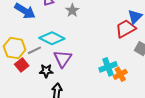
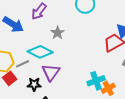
gray star: (72, 10) -> (58, 33), moved

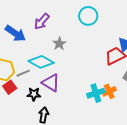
purple triangle: (51, 72) -> (51, 83), turned -36
orange cross: (108, 88) -> (109, 91), moved

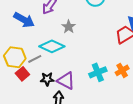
purple triangle: (51, 83) -> (66, 81), moved
cyan cross: (96, 93) -> (98, 72), moved

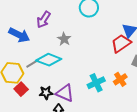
gray line: (35, 59) -> (33, 63), moved

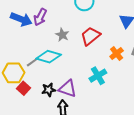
blue arrow: (19, 35) -> (21, 19), moved
red trapezoid: (121, 43) -> (90, 36), moved
orange cross: (120, 79) -> (117, 54), moved

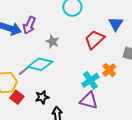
red trapezoid: (90, 36) -> (94, 40), moved
orange cross: (117, 54) -> (109, 70), moved
purple triangle: (68, 89) -> (89, 101), moved

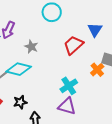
orange cross: (109, 70) -> (97, 70), moved

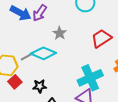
cyan cross: (69, 86) -> (90, 78), size x1.4

